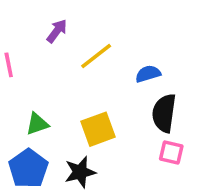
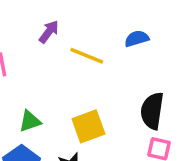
yellow line: (96, 56) -> (87, 56), turned 60
blue semicircle: (148, 74) -> (137, 39), moved

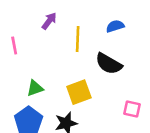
yellow line: (87, 56) -> (78, 39), turned 70
black semicircle: (152, 111) -> (109, 64), moved, turned -68

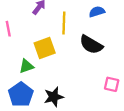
yellow square: (79, 92) -> (45, 48), moved

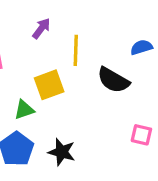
blue semicircle: (97, 12) -> (141, 47), moved
black star: (54, 97) -> (62, 152), turned 30

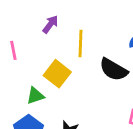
yellow square: (49, 85) -> (57, 74), turned -32

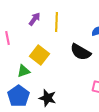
yellow line: (81, 43) -> (56, 22), moved

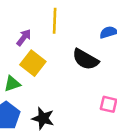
purple arrow: (34, 19) -> (24, 37), moved

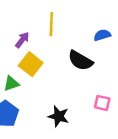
black star: (43, 118) -> (59, 116), moved

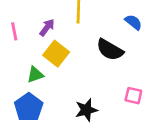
blue semicircle: (102, 35) -> (133, 22), turned 56
black star: (59, 116) -> (86, 110), turned -30

